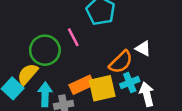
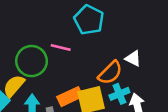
pink line: (73, 37) -> (61, 47), turned -48

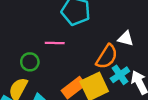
green circle: (32, 61) -> (30, 62), size x0.6

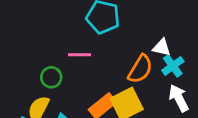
cyan cross: (120, 75) -> (173, 66), moved

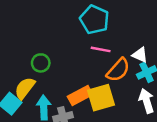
pink line: (80, 55) -> (101, 49), moved

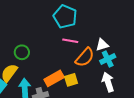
white triangle: (140, 55) -> (102, 45), turned -40
yellow square: (101, 98) -> (71, 80), size x0.6

